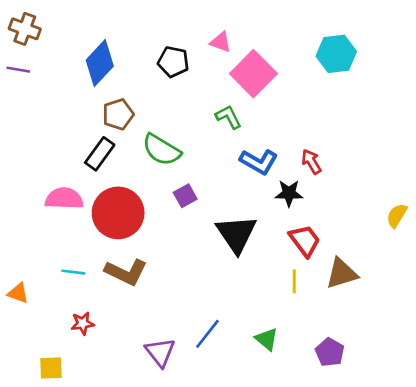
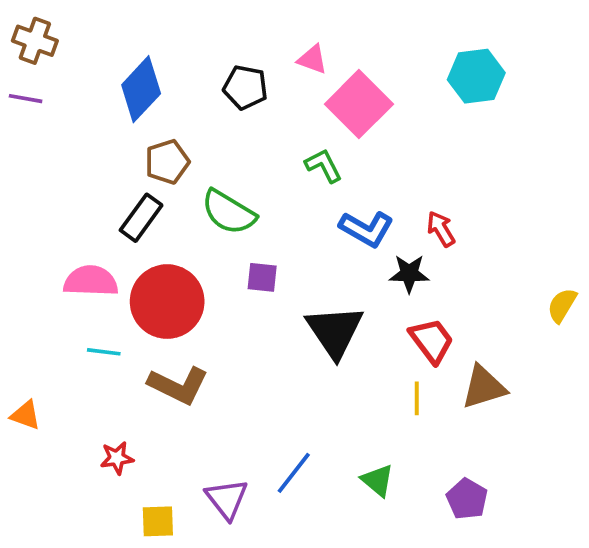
purple square: (185, 196) -> (262, 277), turned 35
cyan line: (73, 272) -> (104, 352), moved
yellow square: (51, 368) -> (158, 521), moved

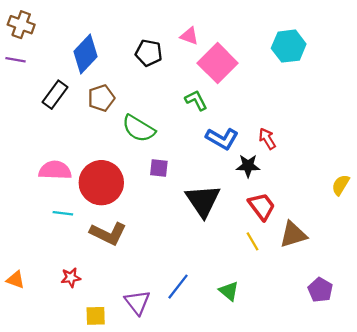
black rectangle: (141, 218) -> (55, 95), moved
yellow line: (417, 398) -> (253, 241), turned -30
orange triangle: (26, 415) -> (16, 280), moved
purple pentagon: (467, 499) -> (320, 290), moved

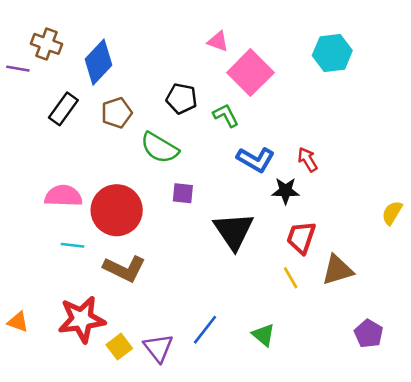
brown cross: (21, 25) -> (47, 44), moved
black pentagon: (149, 53) -> (182, 98), moved
red trapezoid: (262, 206) -> (301, 237), turned -124
red star: (71, 277) -> (82, 319), size x2.0
yellow square: (96, 316) -> (119, 347), moved, turned -35

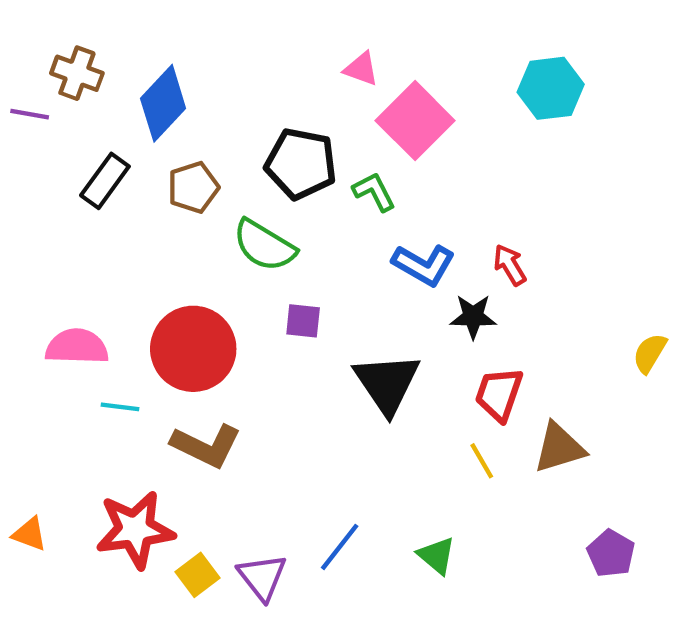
black pentagon: (182, 98) -> (301, 164), size x1.4
pink semicircle: (63, 196) -> (77, 347), moved

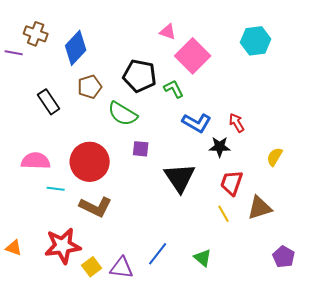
black rectangle: (105, 181) -> (49, 102), moved, turned -70
yellow semicircle: (650, 353) -> (275, 157), moved
purple triangle: (262, 577) -> (122, 268), turned -45

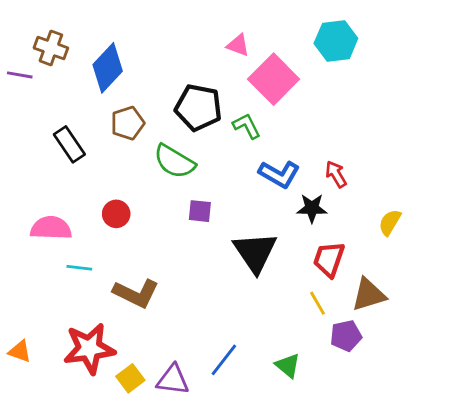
cyan hexagon: (256, 41) -> (336, 41), moved
red circle: (90, 162) -> (116, 214), moved, size x0.5
purple pentagon: (284, 257) -> (346, 336), moved, turned 30

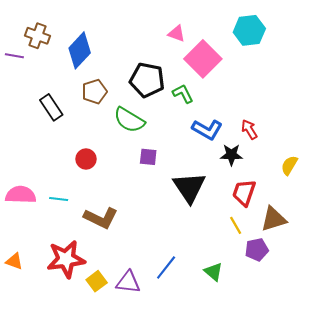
pink semicircle: (51, 228) -> (21, 195), moved

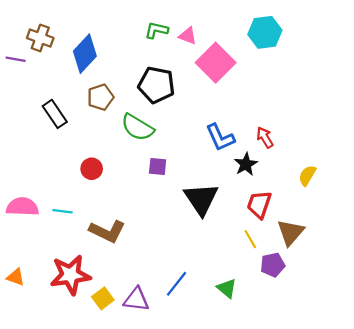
green L-shape: (183, 94) -> (156, 30), moved, turned -50
blue L-shape: (207, 129) -> (220, 137), turned 36
black star: (231, 155) -> (246, 164), turned -30
brown triangle: (274, 219) -> (291, 232), turned -32

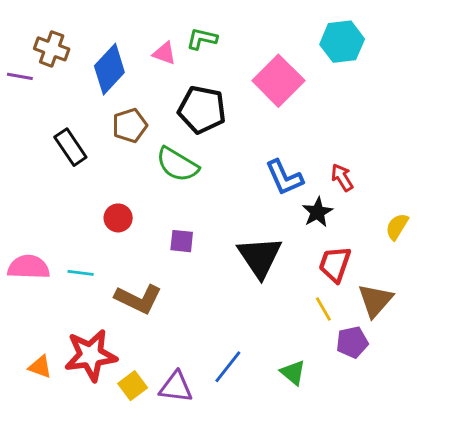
pink triangle: (188, 36) -> (164, 53), moved
purple square: (158, 166) -> (182, 241), moved
orange triangle: (16, 277) -> (40, 367), moved

